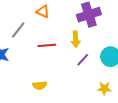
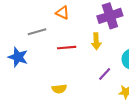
gray line: (18, 30) -> (37, 32), turned 36
purple line: (83, 60) -> (105, 74), moved

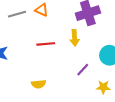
gray line: (37, 32) -> (17, 14), moved

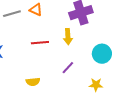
purple line: (83, 70) -> (68, 68), moved

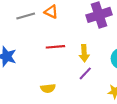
yellow arrow: (68, 37) -> (84, 53), moved

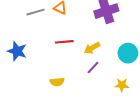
yellow arrow: (84, 53) -> (92, 48), turned 63

